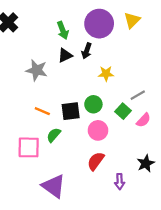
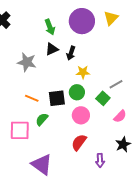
black arrow: (87, 51) -> (71, 53), moved
yellow star: (106, 74) -> (83, 72), moved
pink semicircle: (143, 120) -> (120, 116), moved

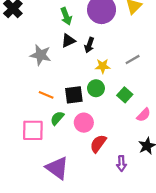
gray line: (116, 84) -> (133, 59), moved
pink circle: (81, 115) -> (84, 123), moved

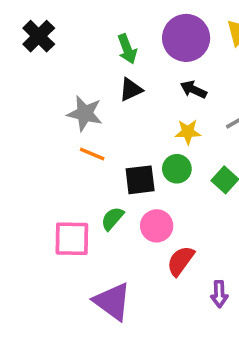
black arrow: (89, 45) -> (193, 90), moved, turned 96
orange line: (46, 95) -> (92, 154), moved

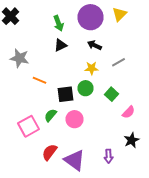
gray star: (85, 113) -> (20, 58), moved
pink square: (72, 239) -> (28, 126), turned -30
red semicircle: (181, 261) -> (50, 152), moved
purple triangle: (112, 301) -> (74, 160), moved

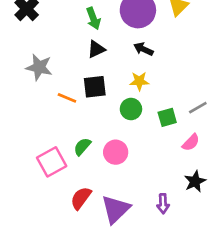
gray line: (118, 62) -> (198, 108), moved
black square: (66, 94) -> (95, 87), moved
green square: (112, 94) -> (167, 117), turned 32
purple triangle: (74, 160) -> (116, 209), turned 40

